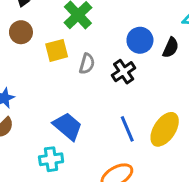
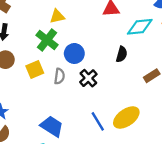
blue circle: (140, 40) -> (74, 53), moved
yellow ellipse: (165, 129) -> (126, 118), turned 30

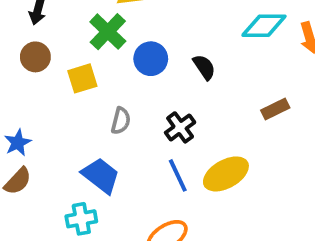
black semicircle: (122, 54) -> (204, 67), moved, turned -56
gray semicircle: (59, 76) -> (121, 121), moved
black cross: (88, 78) -> (180, 127), moved

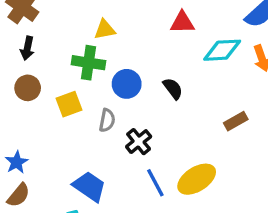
green cross: (108, 32) -> (89, 63), turned -32
gray semicircle: (121, 121) -> (107, 120), moved
black cross: (180, 127) -> (139, 142), moved

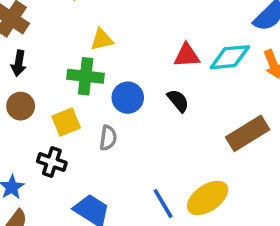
red triangle: (182, 22) -> (187, 56), moved
brown rectangle: (236, 121) -> (248, 133), size x1.6
black cross: (139, 142) -> (52, 162), moved, turned -30

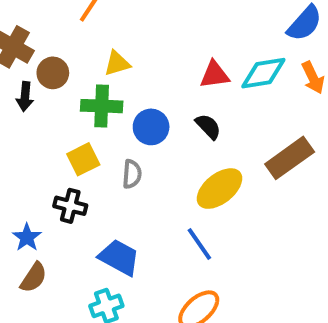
brown circle: (21, 106) -> (53, 73), moved
yellow ellipse: (208, 198) -> (219, 189), moved

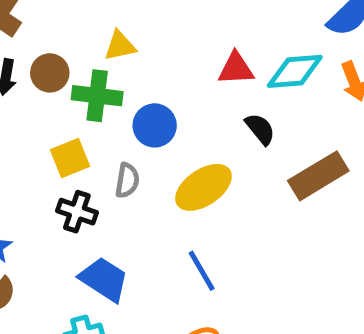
brown circle: (53, 73) -> (50, 73), moved
black semicircle: (208, 126) -> (260, 129), moved
yellow ellipse: (219, 189) -> (203, 187), moved
black cross: (70, 206) -> (77, 212), moved

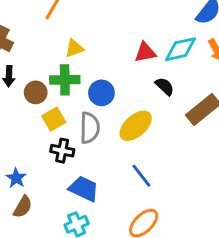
brown circle: (50, 73) -> (36, 92), moved
gray semicircle: (127, 180) -> (90, 128), size x1.5

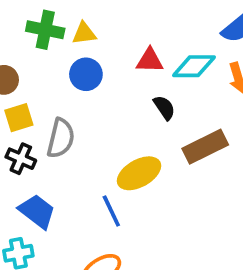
yellow triangle: (74, 48) -> (84, 33), moved
green cross: (65, 80) -> (45, 30), moved
blue circle: (101, 93) -> (86, 74), moved
yellow ellipse: (136, 126) -> (139, 173), moved

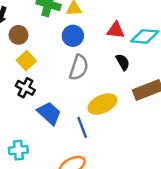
yellow square: (19, 118) -> (26, 61), turned -30
gray semicircle: (61, 138) -> (79, 67), moved
blue trapezoid: (37, 211) -> (49, 113), moved

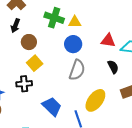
black cross: (25, 88) -> (24, 84), moved, turned -35
yellow ellipse: (102, 104) -> (95, 100), turned -30

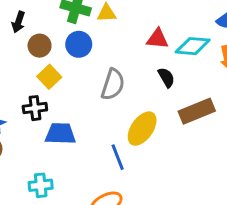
blue circle: (73, 44) -> (79, 44), moved
blue trapezoid: (52, 107) -> (60, 134), moved, turned -40

